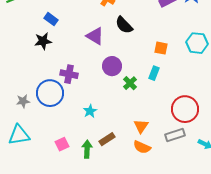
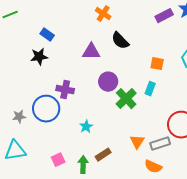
purple triangle: (95, 36) -> (91, 52), turned -30
green cross: (130, 83) -> (126, 99), size x1.5
gray rectangle: (175, 135) -> (160, 144), moved
orange semicircle: (142, 147) -> (153, 167), moved

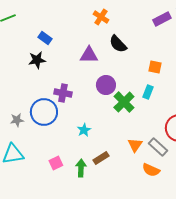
gray rectangle: (160, 144) -> (158, 147), turned 60

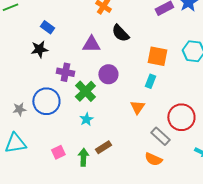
orange square: (155, 67) -> (157, 56), size x1.5
purple cross: (63, 93) -> (65, 72), moved
green cross: (124, 102) -> (85, 91), moved
orange triangle: (135, 145) -> (137, 107), moved

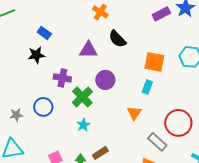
blue circle: (46, 101) -> (43, 107), size x0.7

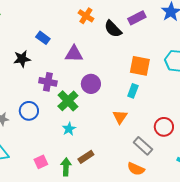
purple rectangle: (161, 14) -> (137, 18), moved
blue rectangle: (44, 33) -> (43, 38), moved
black semicircle: (117, 39) -> (113, 29), moved
red circle: (178, 123) -> (164, 127), size x0.7

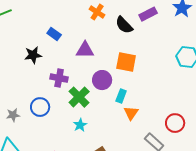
orange square: (140, 66) -> (126, 62), moved
cyan rectangle: (133, 91) -> (121, 96), moved

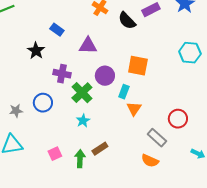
black star: (33, 55) -> (36, 51), turned -30
orange square: (126, 62) -> (138, 66), moved

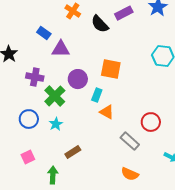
blue rectangle: (57, 30) -> (44, 33), moved
blue circle: (43, 103) -> (29, 119), moved
orange triangle: (134, 109) -> (107, 112), turned -35
green arrow: (80, 159) -> (53, 175), moved
orange semicircle: (150, 161) -> (130, 174), moved

